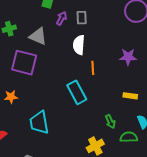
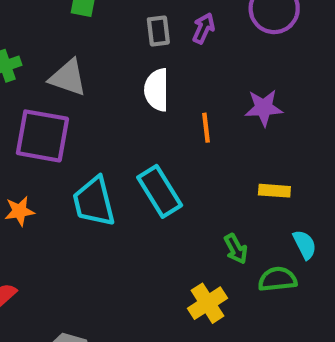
purple arrow: (62, 18) -> (203, 28), moved
orange line: (93, 68) -> (206, 128), moved
cyan trapezoid: (39, 123) -> (94, 202), moved

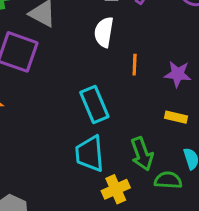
purple star: (264, 108) -> (178, 74), moved
cyan trapezoid: (94, 202) -> (90, 154), moved
green arrow: (236, 249) -> (142, 154), size x1.5

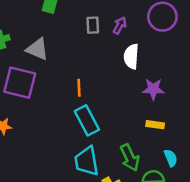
white semicircle: (104, 32) -> (131, 56), moved
orange line: (135, 65) -> (79, 88), moved

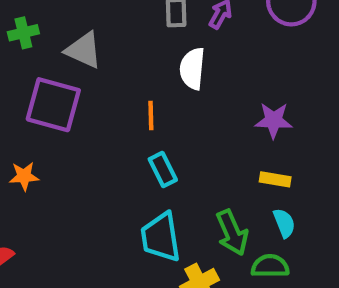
white semicircle: (131, 56) -> (192, 69), moved
cyan rectangle: (87, 120) -> (163, 170), size x0.7
cyan semicircle: (171, 158) -> (284, 223), moved

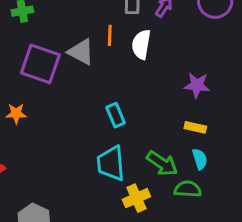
gray triangle: (84, 50) -> (81, 52), moved
orange line: (151, 115) -> (110, 35), moved
green arrow: (232, 233) -> (162, 163), turned -36

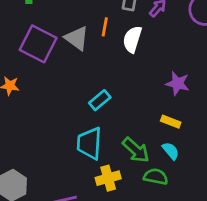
cyan rectangle: (116, 115) -> (100, 100), turned 65
cyan semicircle: (200, 159) -> (171, 151), turned -30

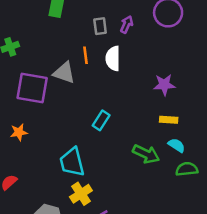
cyan trapezoid: (89, 143) -> (72, 162), moved
green semicircle: (156, 177) -> (187, 169), moved
yellow cross: (108, 178) -> (81, 194), moved

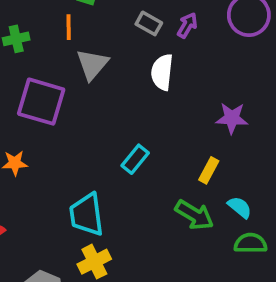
gray rectangle: (100, 26) -> (149, 23), turned -60
orange line: (86, 55) -> (69, 27), moved
gray triangle: (64, 73) -> (92, 64), moved, turned 45
yellow rectangle: (169, 120) -> (209, 170), moved, turned -72

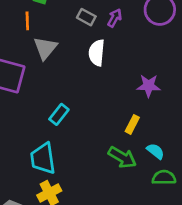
cyan rectangle: (135, 159) -> (59, 114), moved

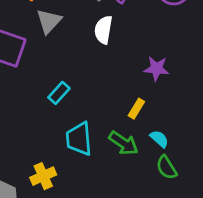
cyan trapezoid: (43, 158) -> (79, 139), moved
green semicircle: (164, 178) -> (167, 167), turned -125

